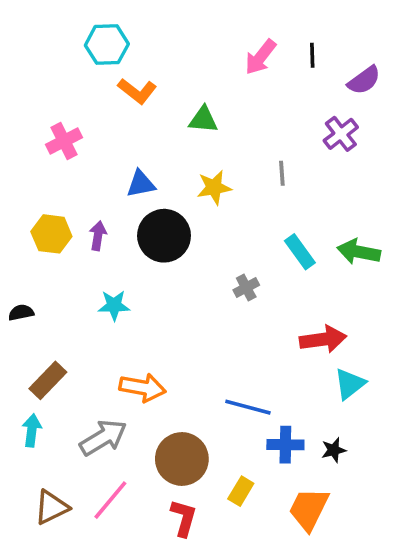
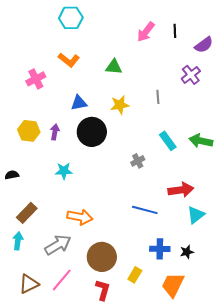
cyan hexagon: (107, 45) -> (71, 18), moved
orange L-shape: (137, 91) -> (69, 60), moved
blue line: (248, 407) -> (145, 210), moved

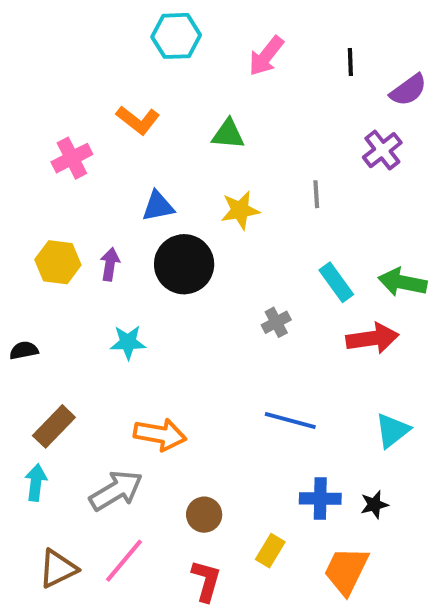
cyan hexagon: (71, 18) -> (176, 36), moved
pink arrow: (146, 32) -> (266, 56), moved
red arrow: (181, 190) -> (372, 338), moved
brown circle: (102, 257) -> (204, 515), size x0.6

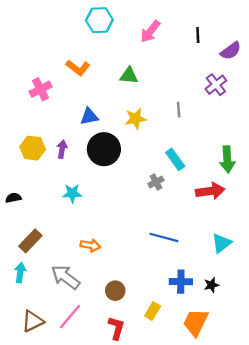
cyan rectangle: (336, 282) -> (175, 159), moved
green arrow: (402, 282) -> (227, 159), turned -105
orange arrow: (160, 434) -> (90, 245), size x0.7
gray arrow: (116, 491) -> (65, 277), turned -112

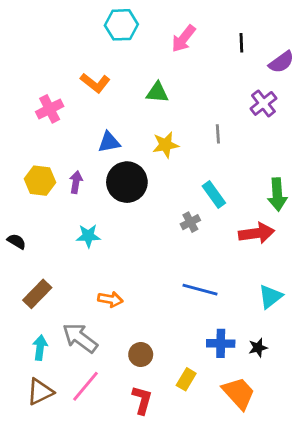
black semicircle: (13, 198) -> (17, 241), turned 42
cyan arrow: (20, 273) -> (40, 348), moved
orange trapezoid: (196, 322) -> (239, 393), turned 112

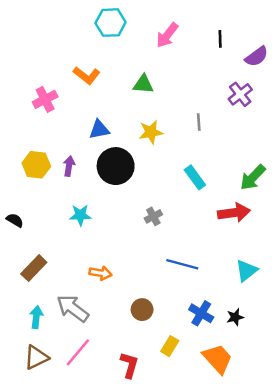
green arrow: (277, 194) -> (253, 177), turned 48
gray cross: (190, 222) -> (153, 216), moved
blue cross: (221, 343) -> (201, 313), turned 30
brown circle: (141, 355) -> (142, 310), moved

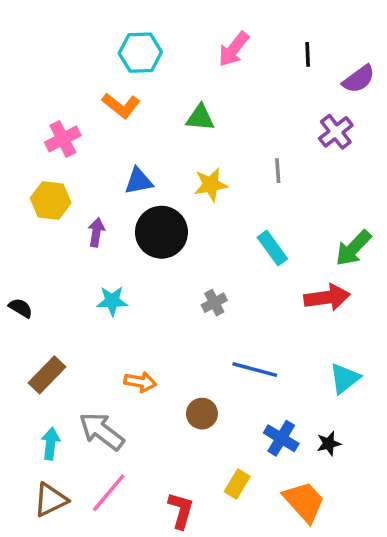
cyan hexagon: (111, 23) -> (140, 53), moved
yellow hexagon: (36, 165) -> (51, 201), moved
brown circle: (142, 310) -> (202, 414), moved

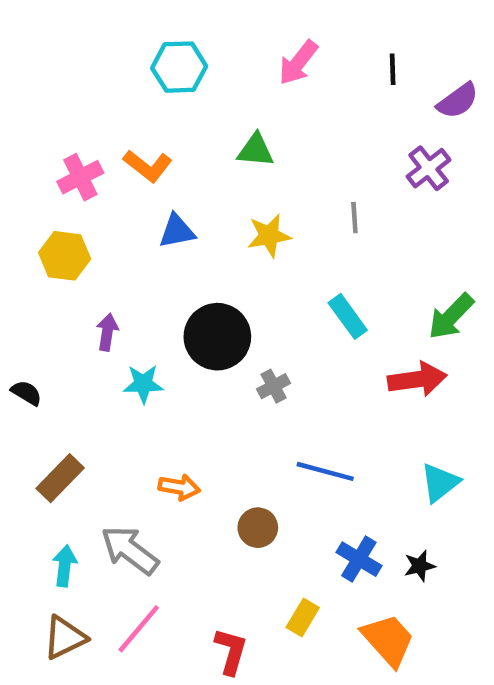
orange L-shape: (121, 105) -> (148, 166), moved
purple arrow: (96, 232) -> (107, 332), moved
black circle: (161, 232) -> (217, 337), moved

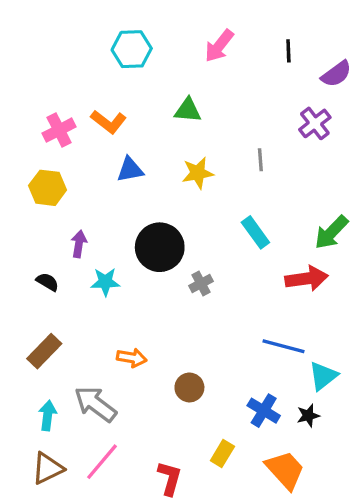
black semicircle: (26, 393) -> (48, 282), moved
blue line: (325, 471) -> (283, 346), moved
cyan triangle: (440, 483) -> (323, 376), moved

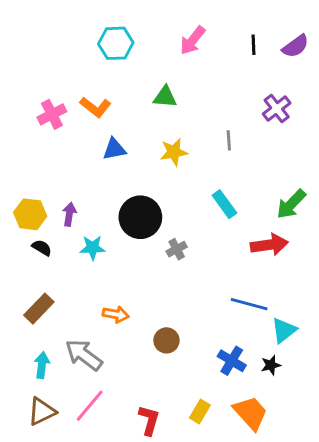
purple semicircle: (336, 74) -> (295, 46), moved
yellow hexagon: (48, 188) -> (30, 214), moved
yellow rectangle: (222, 453) -> (200, 411), moved

